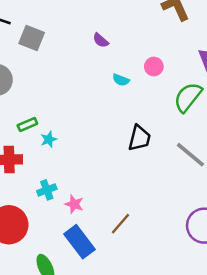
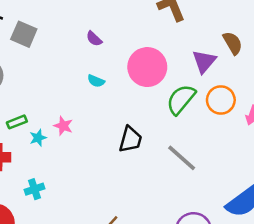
pink circle: (154, 67) -> (147, 67), size x2.0
cyan semicircle: (121, 80) -> (96, 81), moved
pink star: (74, 204) -> (63, 126), moved

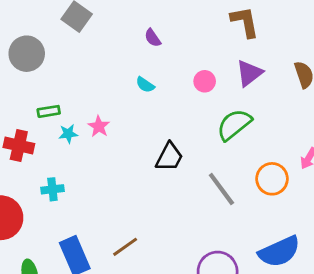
purple triangle: (204, 61) -> (249, 73), moved
pink circle: (147, 67) -> (205, 81), size x0.5
orange circle: (221, 100) -> (272, 179), moved

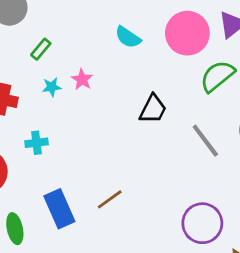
pink circle: (205, 81) -> (187, 33), size x2.0
cyan semicircle: (145, 85) -> (128, 37), size x1.4
green rectangle: (49, 111) -> (41, 49), moved, turned -40

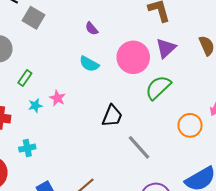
gray line: (205, 141) -> (139, 147), moved

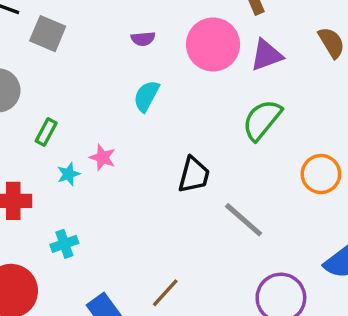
purple semicircle: (92, 28) -> (143, 39), turned -48
purple triangle: (166, 48) -> (266, 55), turned 30
pink circle: (133, 57) -> (213, 44), moved
cyan semicircle: (89, 64) -> (146, 96), turned 96

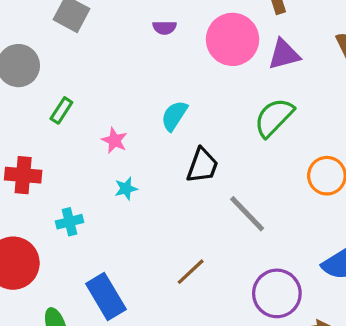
cyan semicircle: (146, 96) -> (174, 116), moved
cyan star: (68, 174) -> (126, 189), moved
brown line: (165, 293) -> (191, 272), moved

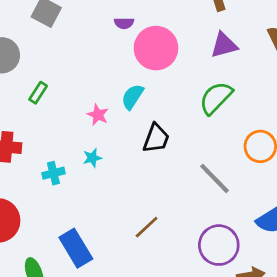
pink circle: (233, 39) -> (156, 48), moved
pink star: (114, 140) -> (98, 115), moved
gray line: (247, 214) -> (215, 178), moved
cyan cross: (70, 222) -> (53, 173), moved

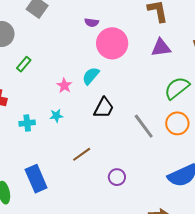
green semicircle: (216, 98) -> (177, 88), moved
gray line: (215, 178) -> (144, 126), moved
brown line: (147, 227) -> (82, 154), moved
purple circle: (219, 245) -> (117, 177), moved, size x0.6

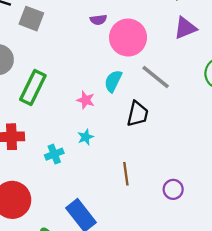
green rectangle: (24, 64) -> (33, 88), size x1.8
gray line: (144, 126) -> (156, 77), moved
brown line: (82, 154) -> (126, 174), turned -48

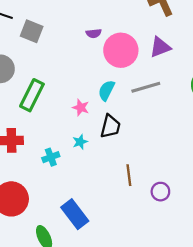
purple triangle: (185, 28) -> (160, 47), moved
gray line: (156, 77) -> (146, 87), turned -56
black trapezoid: (138, 114) -> (110, 126), moved
brown line: (126, 174) -> (129, 175), moved

